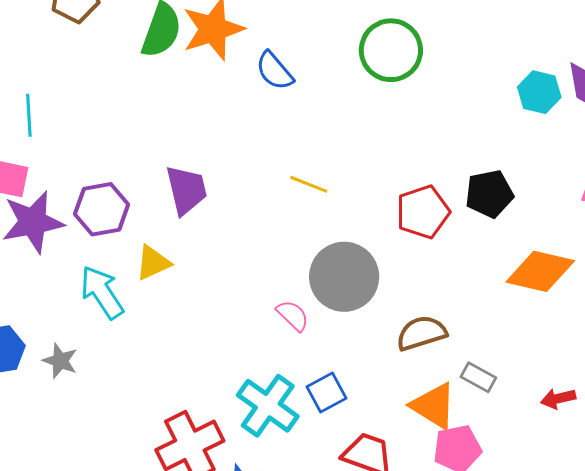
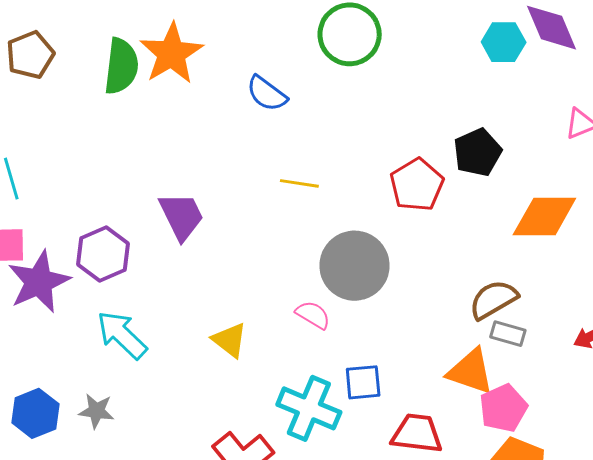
blue semicircle: (274, 71) -> (267, 94), moved
yellow triangle: (153, 263) -> (230, 340), moved, turned -45
brown semicircle: (421, 333) -> (493, 300), moved
blue square: (326, 392) -> (363, 382), turned 36

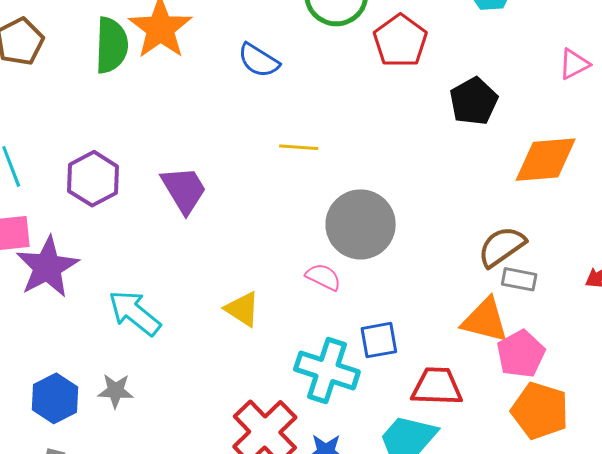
red pentagon: (417, 185) -> (400, 41), moved
purple hexagon: (103, 254) -> (93, 179), moved

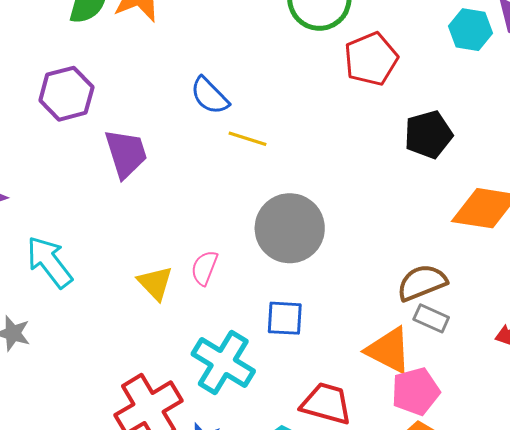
blue semicircle: (259, 60) -> (210, 96), moved
purple hexagon: (93, 179) -> (66, 94), moved
pink semicircle: (323, 277) -> (204, 268), moved, turned -108
blue square: (379, 340) -> (285, 318), moved

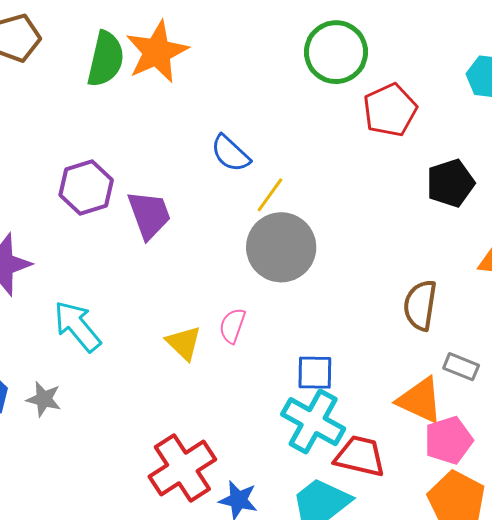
purple hexagon: (66, 94) -> (86, 187), moved
yellow line: (247, 139) -> (270, 195), turned -69
gray circle: (290, 228) -> (281, 247), moved
brown semicircle: (422, 283) -> (420, 305), moved, turned -57
cyan cross: (223, 363) -> (313, 422), moved

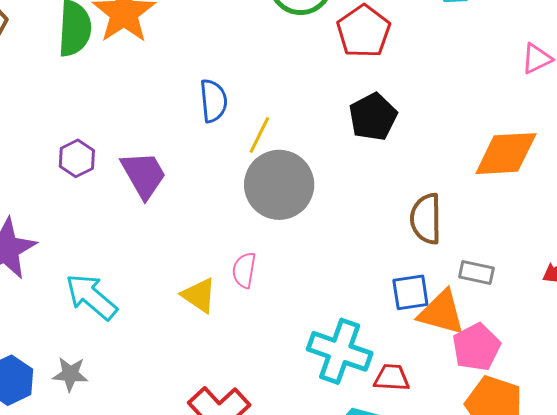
blue semicircle: (230, 153) -> (213, 101), turned -129
black pentagon: (450, 183) -> (373, 117), moved
purple hexagon: (86, 187) -> (77, 158), size x0.7
blue square: (315, 373) -> (410, 292), moved
red trapezoid: (360, 456) -> (392, 378), size x0.7

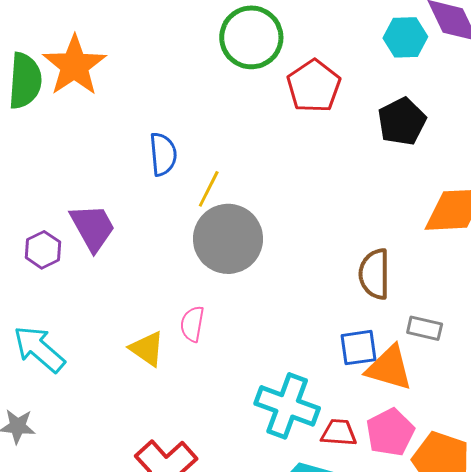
black pentagon: (373, 117) -> (402, 121), moved
purple hexagon: (77, 158) -> (43, 250), moved
pink pentagon: (476, 347) -> (390, 432), moved

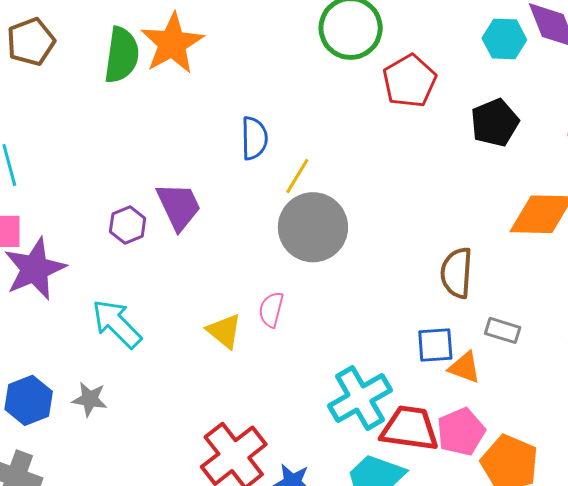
orange triangle: (389, 368) -> (465, 368), size x0.7
cyan cross: (287, 406) -> (360, 398), turned 36
red trapezoid: (339, 433) -> (410, 428), size x1.6

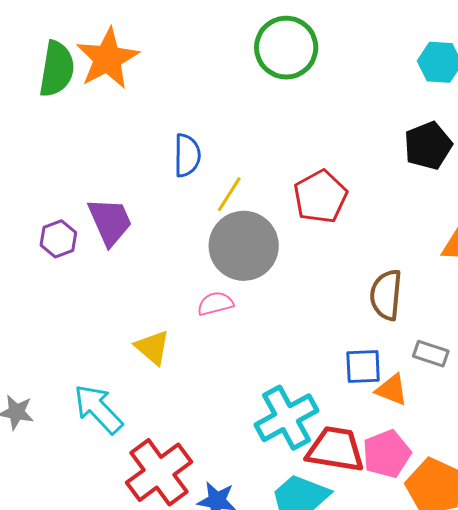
red pentagon: (409, 81) -> (320, 197), moved
pink semicircle: (271, 310) -> (215, 304), moved, turned 60
cyan arrow: (117, 324) -> (98, 409), moved

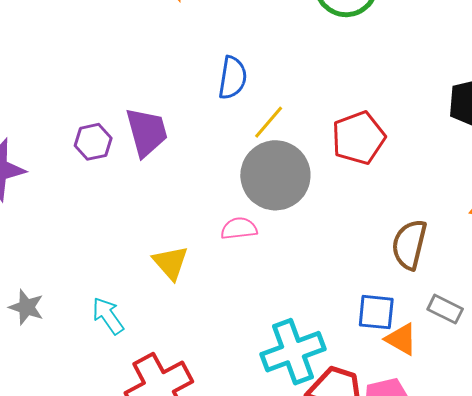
cyan arrow: (98, 409) -> (108, 316), size x0.7

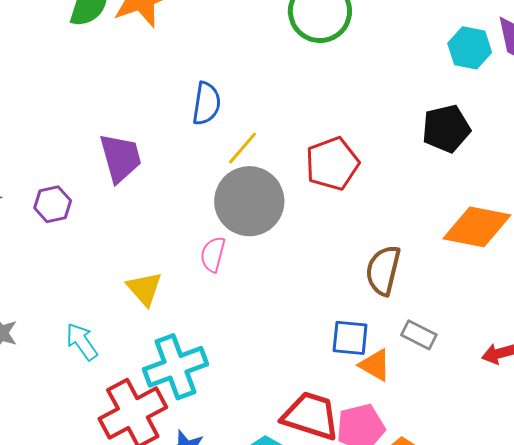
purple hexagon: (93, 142) -> (53, 204), moved
pink semicircle: (239, 228) -> (213, 254), turned -69
cyan cross: (293, 352) -> (175, 367), moved

